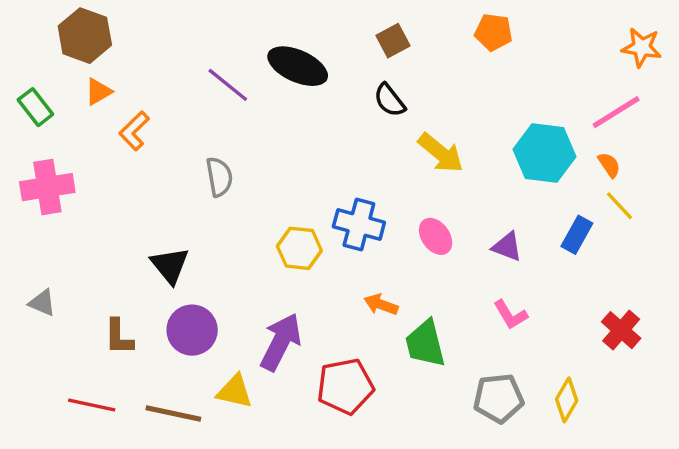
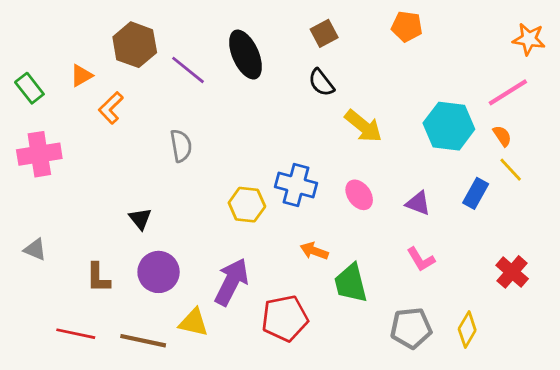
brown hexagon: (85, 36) -> (135, 45), moved
black ellipse: (298, 66) -> (246, 55), turned 42
black triangle: (170, 265) -> (140, 219), size x0.7

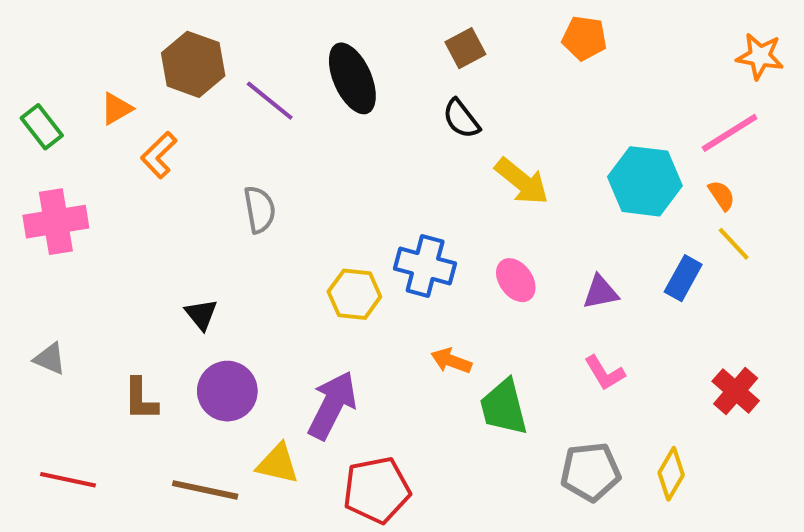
purple triangle: (418, 203) -> (601, 292), turned -32
red pentagon: (285, 318) -> (377, 490), moved
red line: (76, 334) -> (68, 480), moved

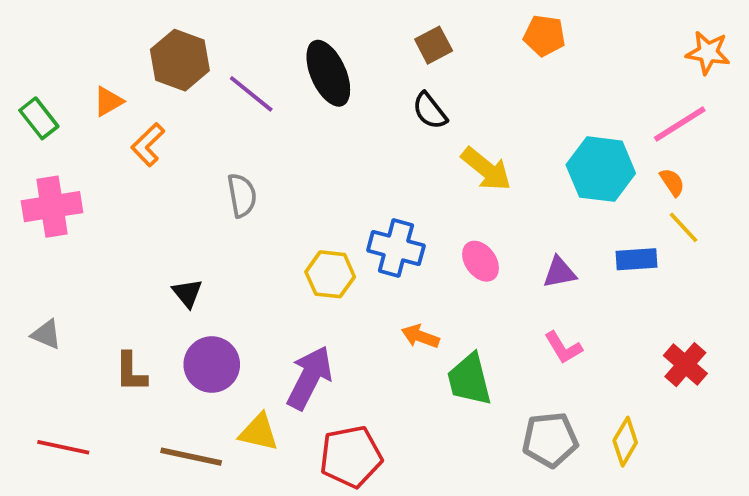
blue rectangle: (683, 278) -> (637, 259), turned 57

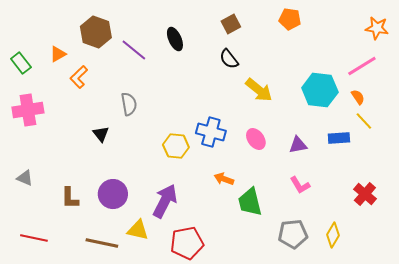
black ellipse: (328, 73) -> (175, 39), size x0.7
black triangle: (187, 293) -> (101, 134), moved

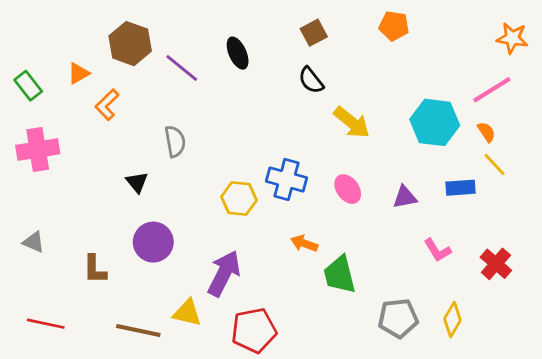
pink L-shape: (300, 185) -> (437, 250), moved
purple circle: (113, 194) -> (153, 242), moved

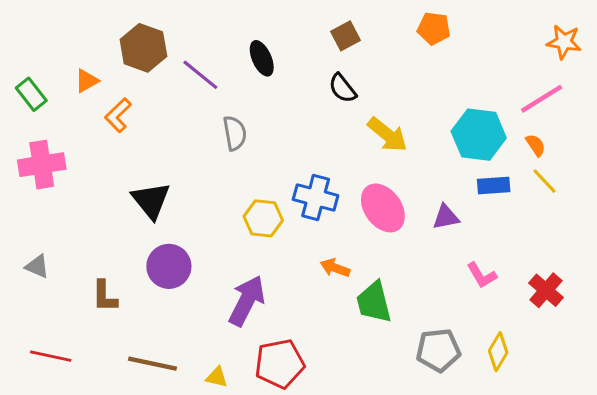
gray semicircle: (175, 141) -> (235, 133), moved
black triangle: (137, 182) -> (151, 200), size x1.6
blue rectangle: (461, 188) -> (494, 186), moved
pink ellipse: (348, 189) -> (383, 208), size x1.5
yellow triangle: (187, 313) -> (217, 377), moved, size x0.7

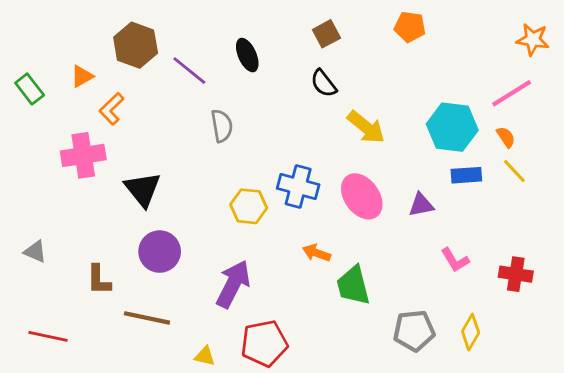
pink cross: (42, 165) -> (83, 155), moved
red cross: (546, 290) -> (516, 274), turned -32
brown line: (152, 364) -> (147, 318), moved

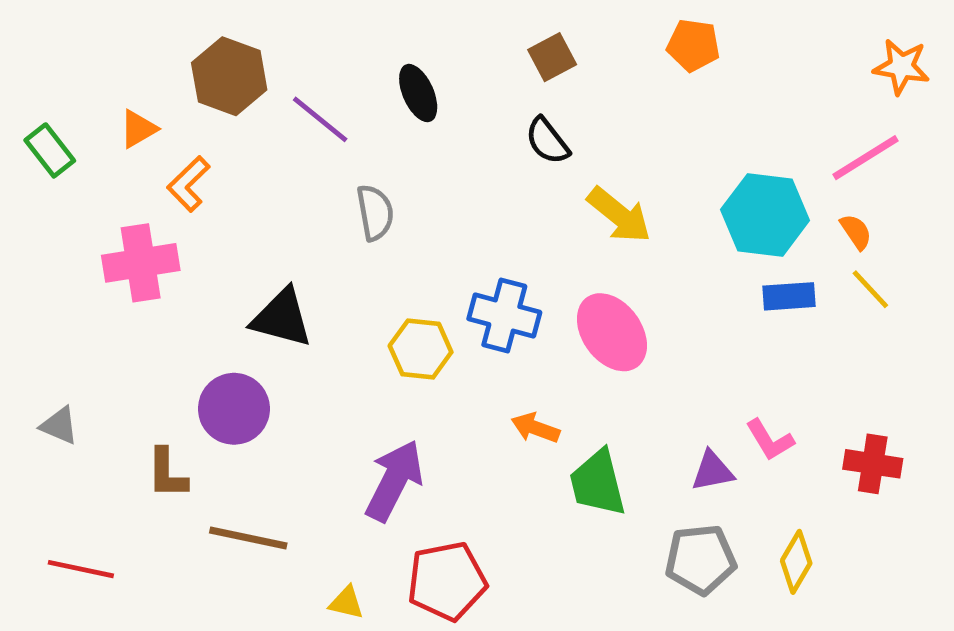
black triangle: (143, 189) -> (282, 318), moved, turned -36
purple triangle: (421, 205) -> (712, 471), moved
purple circle: (160, 252) -> (234, 409), moved

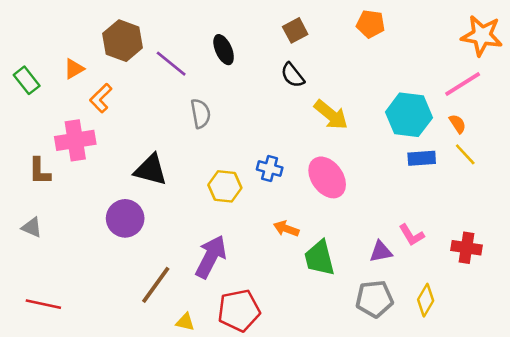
orange star: (901, 67) -> (482, 36), size x1.4
blue cross: (504, 316) -> (270, 168), size x0.7
brown L-shape: (167, 473) -> (39, 171), moved
brown line: (248, 538) -> (156, 285), moved, turned -66

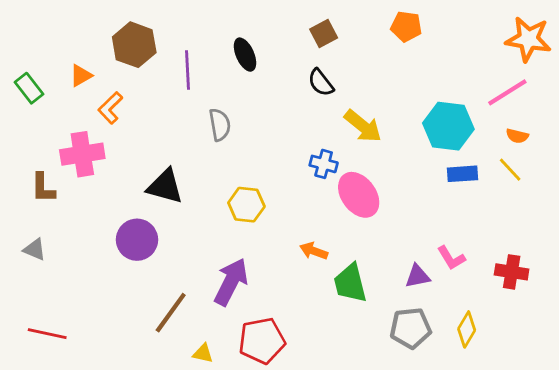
purple line: (171, 64) -> (187, 70), turned 48
orange semicircle: (458, 124) -> (517, 136), moved, turned 138
blue cross: (270, 168) -> (324, 164), moved

